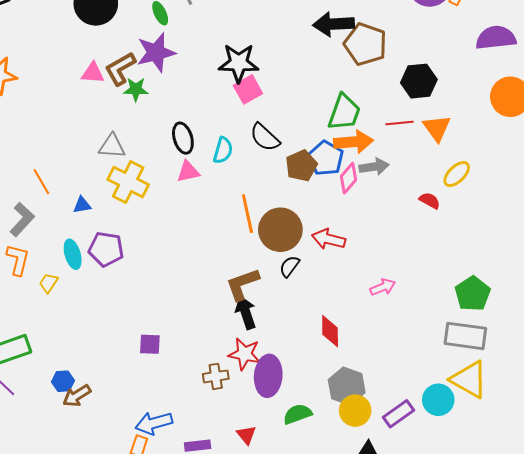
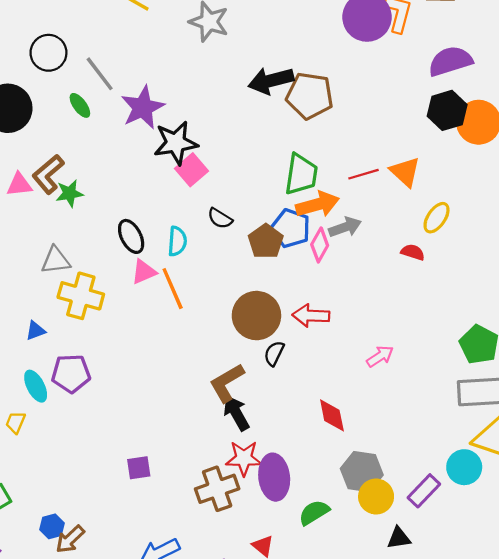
purple star: (156, 53) -> (143, 108), moved
black hexagon: (419, 81) -> (447, 110), moved
black semicircle: (265, 137) -> (220, 218), size x0.7
orange line: (247, 214) -> (173, 289), moved
brown cross: (216, 376) -> (217, 489), size x1.5

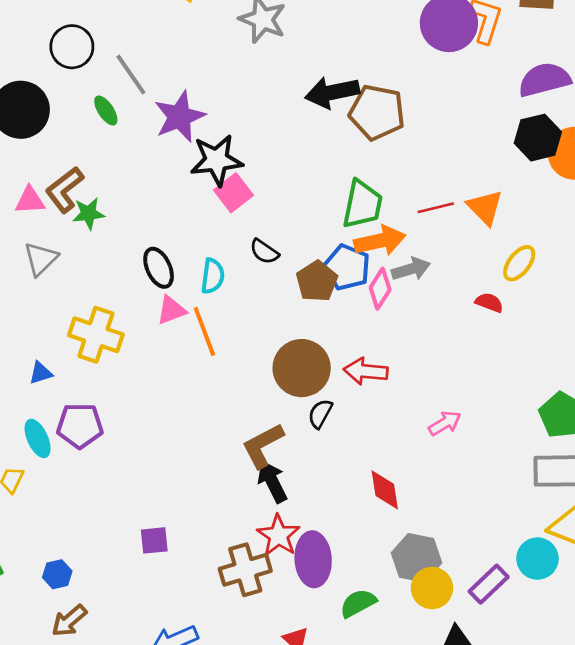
gray triangle: (56, 260) -> (41, 259), moved, turned -40
red star: (244, 458) -> (278, 535), turned 30
blue hexagon: (52, 526) -> (57, 574), moved

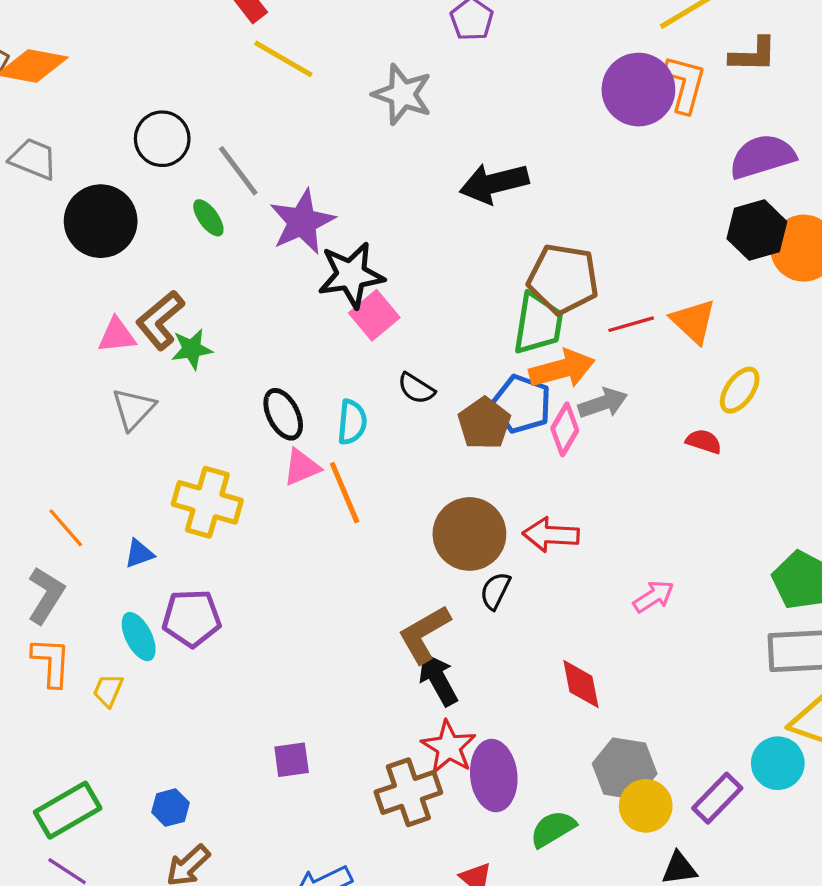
brown pentagon: (377, 112) -> (563, 279), moved

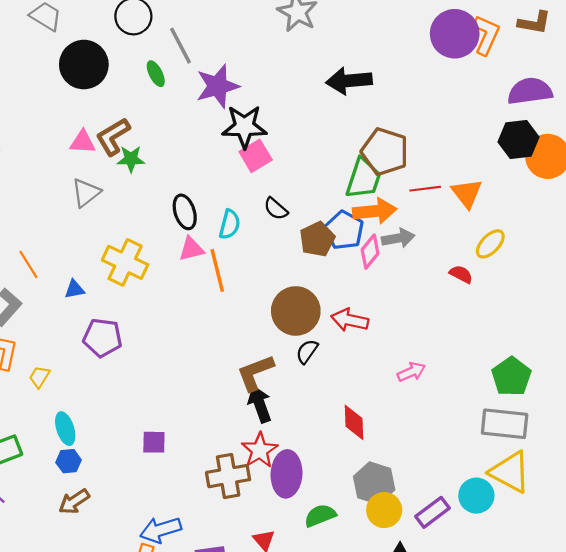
cyan ellipse: (139, 637) -> (65, 429), moved

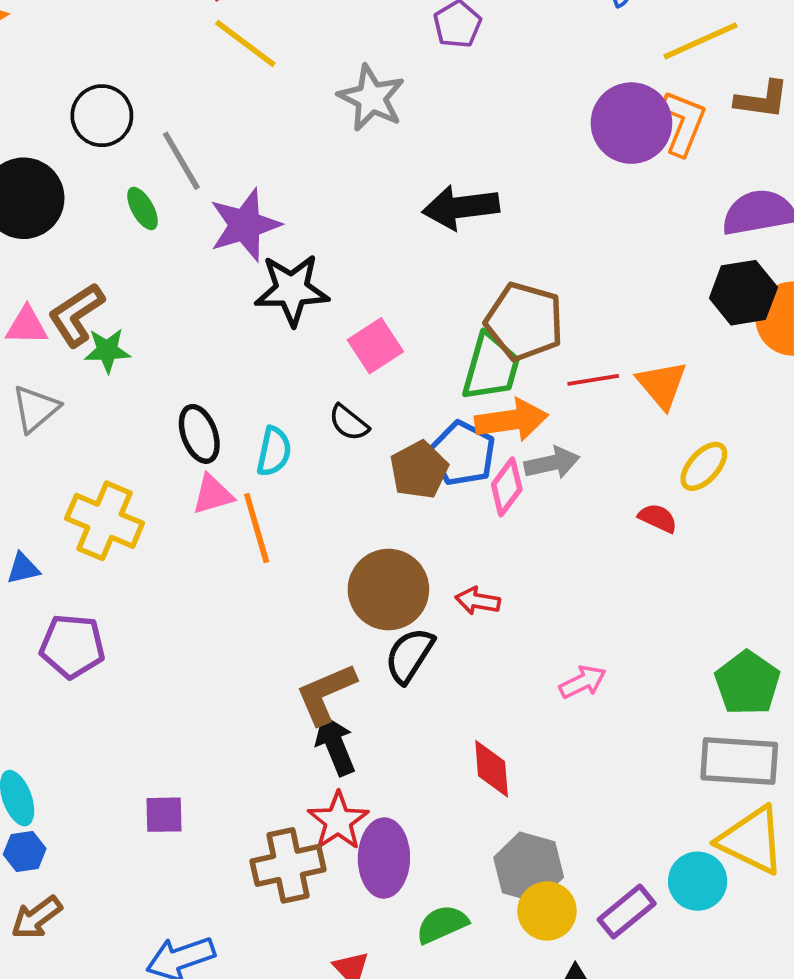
pink square: (256, 156) -> (375, 346), moved
red arrow: (350, 320) -> (478, 601), size x0.7
black semicircle: (307, 351) -> (409, 655), size x1.4

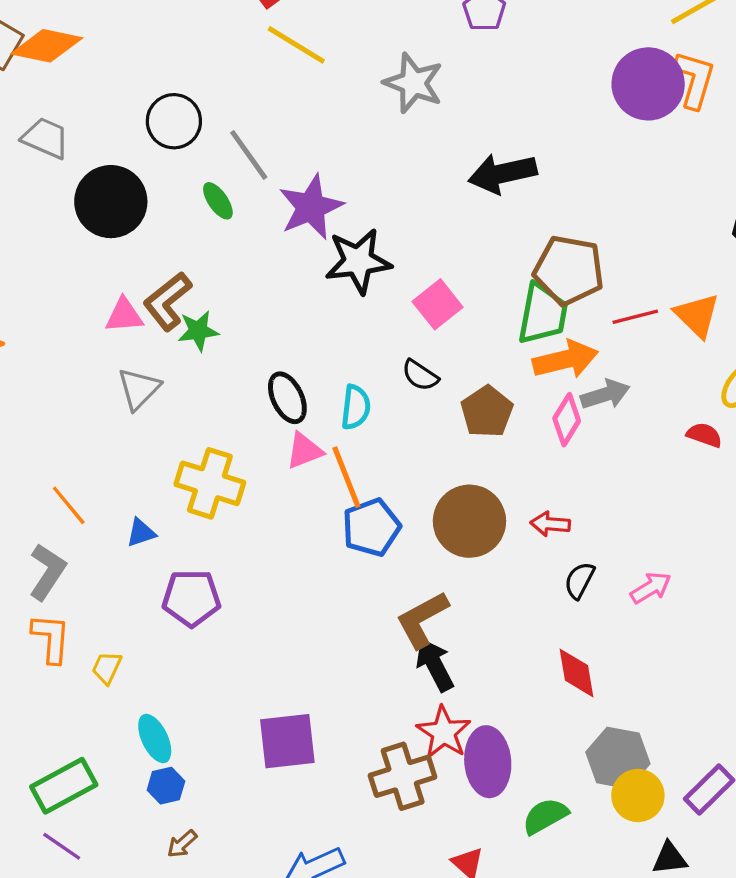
blue pentagon: (463, 453) -> (371, 527), moved, turned 30
black semicircle: (409, 655) -> (579, 580), moved, size x0.7
purple square: (164, 815) -> (287, 741), size x1.6
brown arrow: (36, 918) -> (182, 844), size x0.7

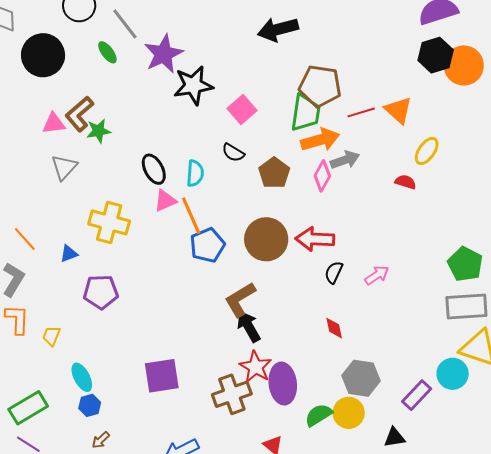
red arrow: (550, 524) -> (315, 239), size x1.6
red diamond: (577, 673) -> (334, 328), size x0.7
yellow circle: (638, 796) -> (349, 413), moved

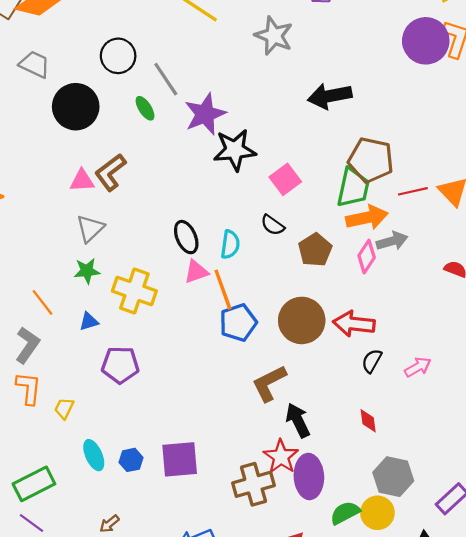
green star: (99, 131) -> (87, 271), moved
black arrow: (249, 326) -> (298, 420), moved
blue hexagon: (90, 405) -> (131, 460), moved

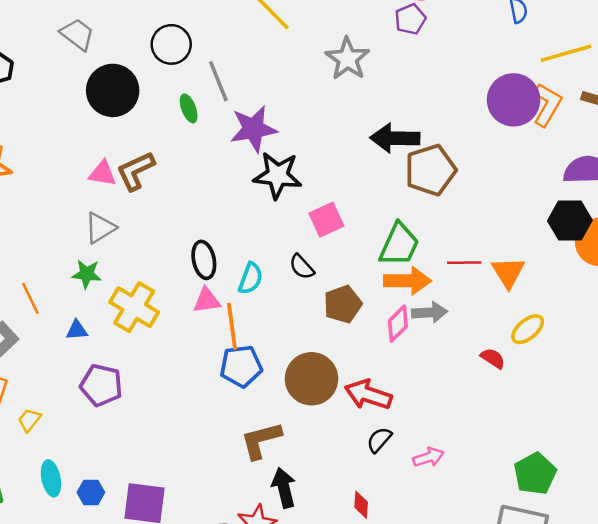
brown pentagon: (371, 160) -> (430, 170), moved, turned 30

